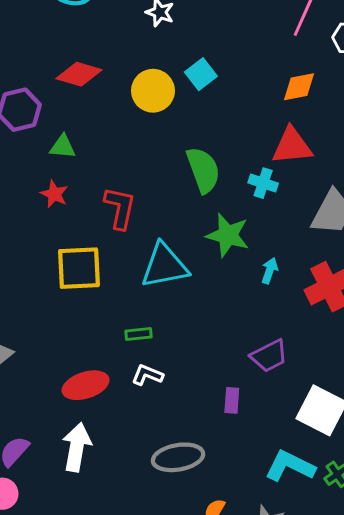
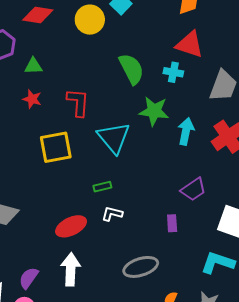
red triangle: (292, 146) -> (190, 44), turned 32
cyan triangle: (164, 266) -> (114, 138), turned -51
cyan arrow: (270, 271) -> (186, 131), size x1.5

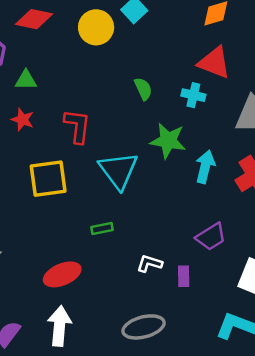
green semicircle: (131, 69) -> (143, 89), size x0.6
white L-shape: (112, 214) -> (149, 264), moved

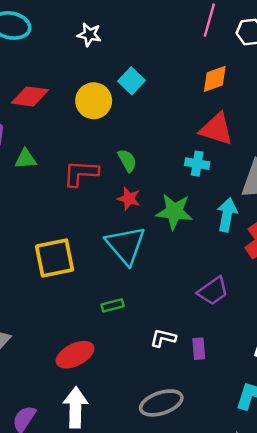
green semicircle: (143, 89) -> (127, 161), moved
red star: (22, 120) -> (129, 199), moved
red L-shape: (77, 126) -> (81, 173), moved, turned -90
cyan arrow: (205, 167) -> (227, 215), moved
purple trapezoid: (211, 237) -> (213, 291), moved

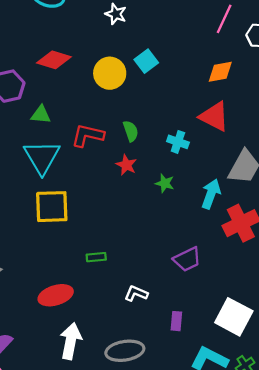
cyan cross: (197, 164) -> (178, 142), moved
green star: (174, 212) -> (165, 183), size x0.6
cyan triangle: (126, 245) -> (42, 157), moved
purple rectangle: (199, 349) -> (176, 321), moved
white arrow: (75, 407) -> (71, 341), moved

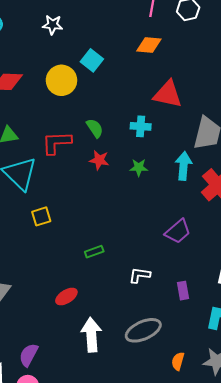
orange diamond: (220, 72) -> (149, 45), moved, turned 30
yellow square: (52, 207) -> (41, 216), size x0.6
red ellipse: (56, 295) -> (66, 297), size x0.7

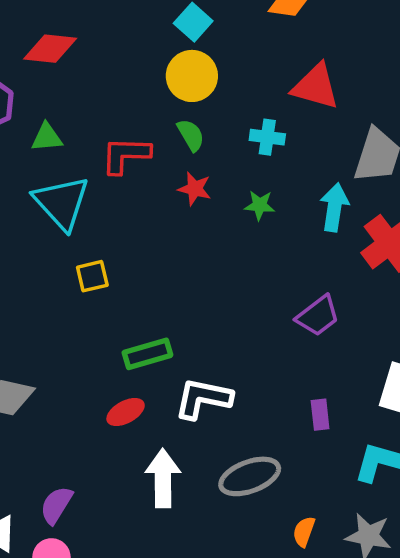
yellow circle: (61, 80) -> (192, 76), moved
green rectangle: (94, 252) -> (147, 354), moved, size x1.5
white L-shape: (140, 275) -> (203, 398), moved, size x1.6

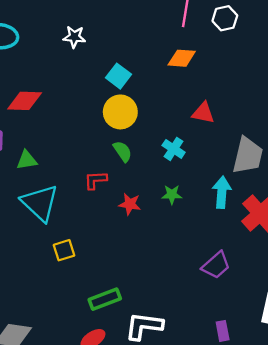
red triangle: (316, 87) -> (203, 113), size x0.7
cyan cross: (267, 137) -> (174, 149), turned 30
red L-shape: (126, 155) -> (96, 180), moved, size x0.7
red star: (195, 189) -> (130, 204), moved

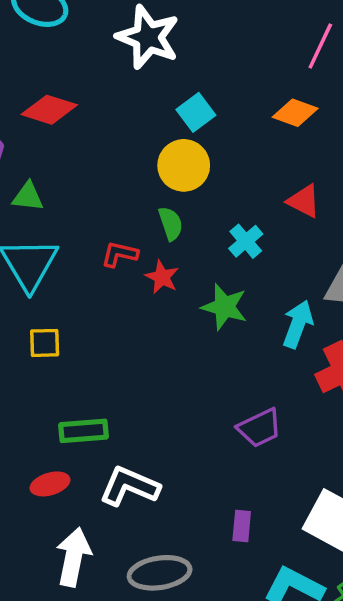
white star: (74, 37) -> (148, 37), size x1.8
green star: (172, 195) -> (224, 307), size x1.5
red star: (130, 204) -> (162, 277), moved

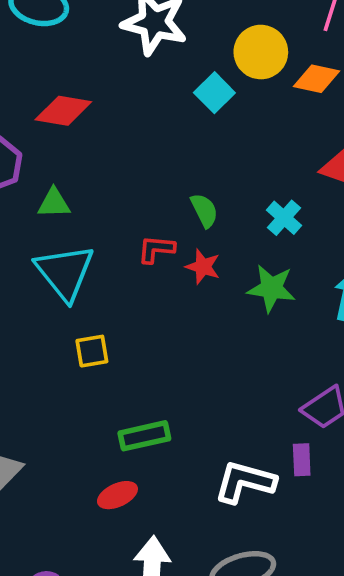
yellow circle: (184, 165) -> (261, 52), moved
white L-shape: (129, 486) -> (245, 482), moved
purple rectangle: (242, 526) -> (302, 460), moved

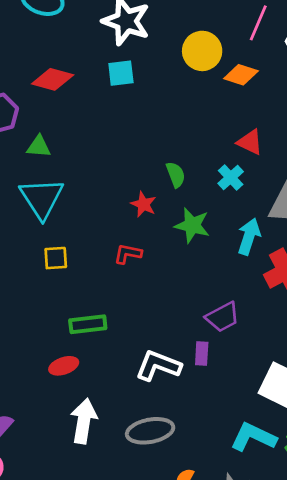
cyan square: (214, 93) -> (121, 73), moved, turned 32
green semicircle: (204, 210) -> (176, 175), moved
cyan cross: (284, 218) -> (231, 178), moved
red L-shape: (156, 249) -> (128, 254), moved

